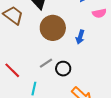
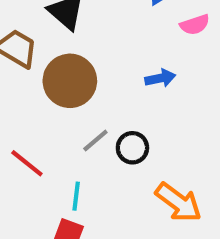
brown circle: (53, 28) -> (70, 81), moved
blue arrow: (80, 37) -> (160, 78), turned -112

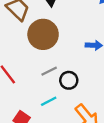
cyan line: (76, 196) -> (49, 101), moved, turned 42

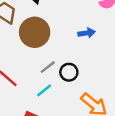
cyan line: (49, 101) -> (44, 90), moved

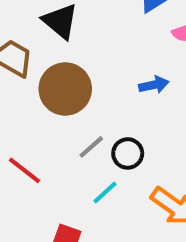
cyan line: (44, 90) -> (105, 192), moved

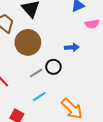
black circle: (128, 153) -> (53, 67), moved

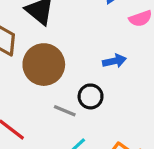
gray line: (36, 73) -> (65, 111), turned 64

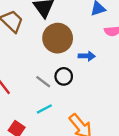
brown circle: (44, 65) -> (58, 38), moved

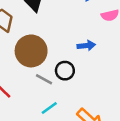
brown circle: (58, 38) -> (31, 51), moved

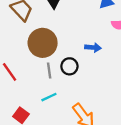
gray line: (44, 79) -> (49, 70), turned 42

